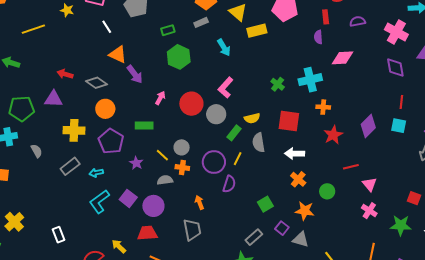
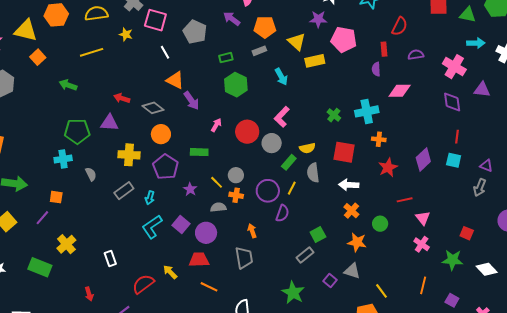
cyan arrow: (96, 173) -> (150, 198), turned -64
purple square: (282, 228) -> (330, 280), moved
gray rectangle: (254, 237) -> (305, 255), moved

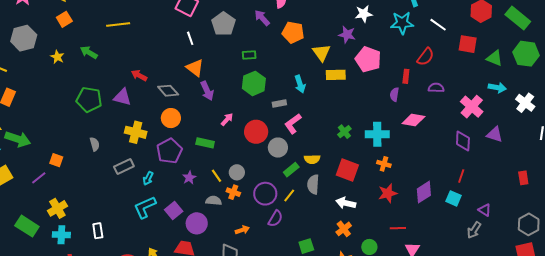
yellow star: (126, 34) -> (57, 57), moved
gray rectangle: (259, 51) -> (279, 103), moved
cyan cross: (63, 159) -> (61, 235), moved
orange arrow: (252, 231) -> (242, 230), turned 80

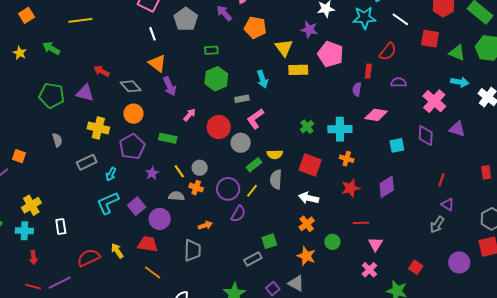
red line: (461, 176) -> (441, 180), moved
cyan square: (453, 198) -> (397, 145), moved, turned -35
yellow cross: (57, 208) -> (31, 205), moved

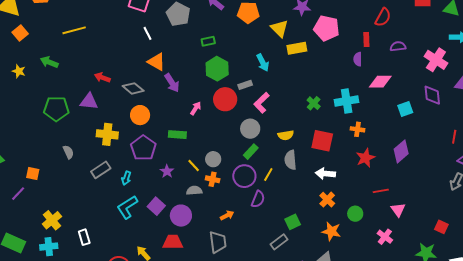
red circle: (219, 127) -> (225, 99), moved
green rectangle: (254, 165) -> (251, 152), moved
pink cross: (369, 270) -> (385, 237), moved

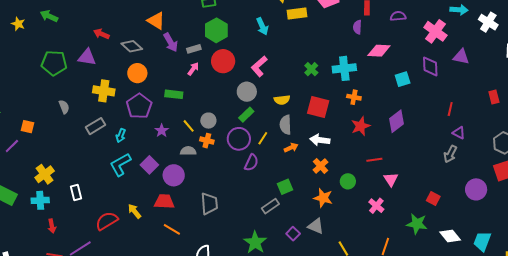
gray rectangle: (245, 85) -> (194, 49), moved
orange arrow: (227, 215) -> (291, 148), moved

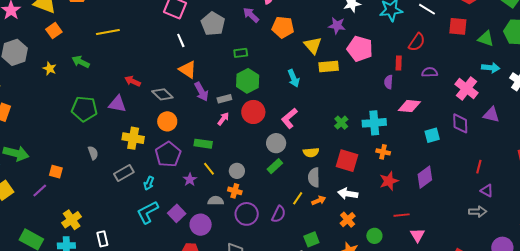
yellow line: (189, 126) -> (209, 169), moved
yellow line: (263, 138) -> (298, 198), moved
purple circle: (239, 139) -> (247, 214), moved
gray arrow: (450, 154) -> (478, 212), turned -120

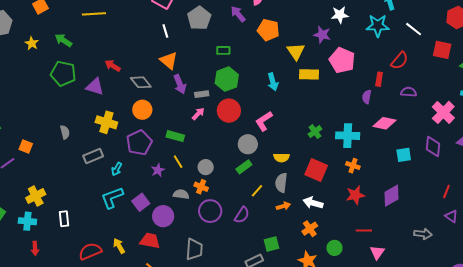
green pentagon: (84, 109) -> (63, 74), moved
yellow line: (298, 198) -> (257, 191), moved
gray arrow: (478, 212) -> (423, 234), moved

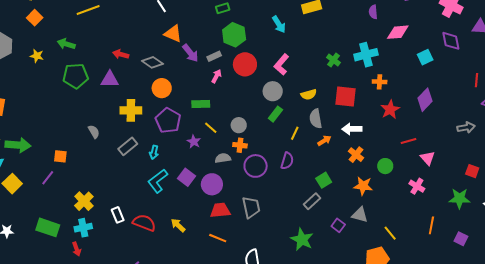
red trapezoid: (150, 241) -> (220, 210), moved
red arrow: (35, 248) -> (77, 249), moved
red semicircle: (90, 251) -> (144, 223), moved, turned 60

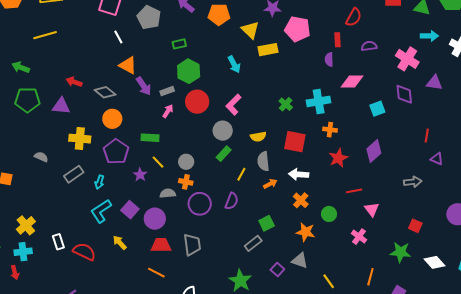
gray semicircle: (94, 132) -> (41, 157), turned -40
yellow arrow: (178, 225) -> (120, 243), moved

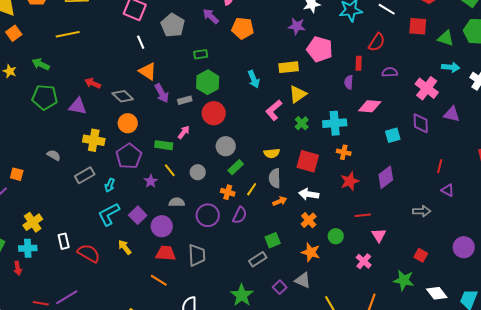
yellow triangle: (250, 30) -> (298, 94), moved, turned 36
pink L-shape: (234, 105) -> (274, 110), moved
pink arrow: (168, 111) -> (184, 132), moved
gray circle: (223, 131) -> (226, 146), moved
orange cross: (186, 182) -> (228, 192), moved

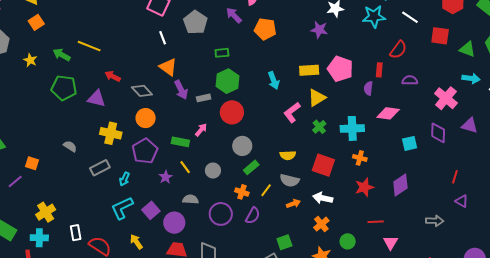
yellow line: (68, 34) -> (89, 46), moved, turned 30
pink pentagon: (320, 49) -> (340, 69), moved
gray semicircle: (275, 178) -> (290, 180), turned -78

